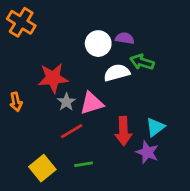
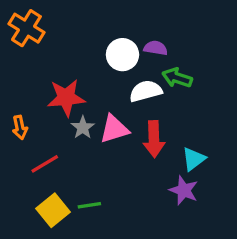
red line: (72, 131) -> (45, 164), moved
red arrow: (123, 131) -> (154, 139), moved
green line: (84, 164) -> (89, 205), moved

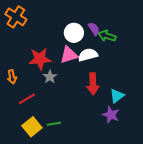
purple semicircle: (156, 48) -> (94, 29), turned 48
green arrow: (177, 78) -> (107, 36), moved
pink triangle: (114, 129) -> (69, 55), moved

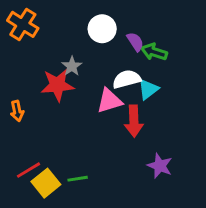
white circle: (74, 33) -> (102, 29), moved
pink triangle: (69, 55) -> (109, 101), moved
gray star: (50, 77) -> (72, 66), moved
cyan triangle: (117, 96) -> (148, 89), moved
red line: (27, 99) -> (29, 170), moved

